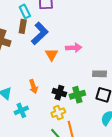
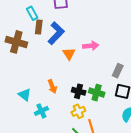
cyan rectangle: (25, 11) -> (32, 13), moved
gray rectangle: (99, 74) -> (118, 71), turned -64
green cross: (77, 95) -> (97, 93), turned 35

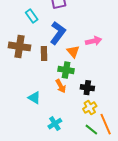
brown rectangle: (39, 27) -> (44, 53), moved
green cross: (97, 93) -> (66, 70), moved
cyan cross: (41, 111) -> (55, 124), moved

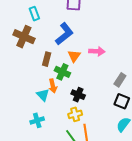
cyan rectangle: (32, 16) -> (34, 14), moved
brown rectangle: (44, 53) -> (47, 59), moved
cyan triangle: (34, 98) -> (43, 95), moved

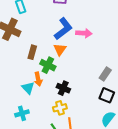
blue L-shape: (64, 34) -> (63, 29), moved
pink arrow: (97, 51) -> (84, 33), moved

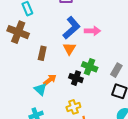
green cross: (48, 65) -> (90, 67), moved
orange arrow: (38, 79) -> (50, 80), turned -112
black cross: (63, 88) -> (76, 78), moved

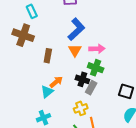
pink arrow: (92, 31) -> (97, 49), moved
gray rectangle: (116, 70) -> (91, 88), moved
cyan triangle: (40, 89) -> (47, 92), turned 40

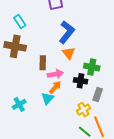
pink arrow: (97, 49) -> (55, 74), moved
gray rectangle: (91, 88) -> (98, 95), moved
cyan cross: (43, 118) -> (19, 104), moved

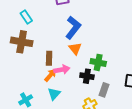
orange arrow: (55, 87) -> (50, 75), moved

